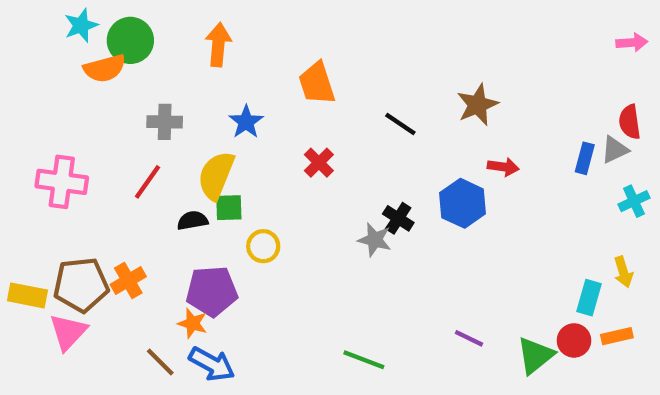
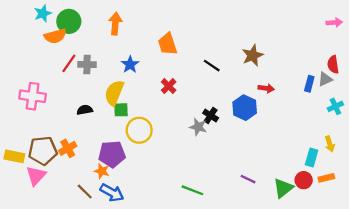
red line: (147, 182) -> (69, 63), moved
black semicircle: (192, 220) -> (85, 110), moved
yellow circle: (263, 246) -> (139, 130), size x1.5

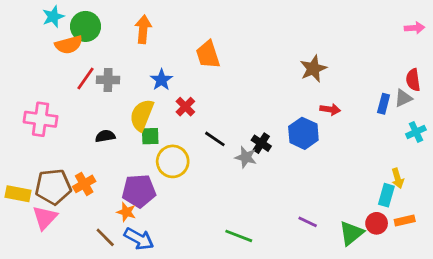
black line: (212, 66) -> (215, 139), moved
red cross: (169, 86) -> (185, 107), moved
yellow arrow: (330, 144) -> (398, 178), moved

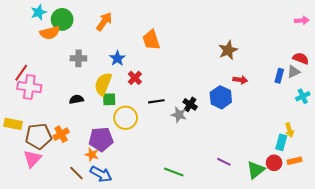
orange arrow: (143, 29) -> (104, 21), turned 30
red line: (86, 78) -> (21, 73), moved
red semicircle: (413, 80) -> (301, 58), turned 119
black line: (215, 139) -> (156, 101), turned -42
yellow rectangle: (18, 194) -> (13, 124), moved

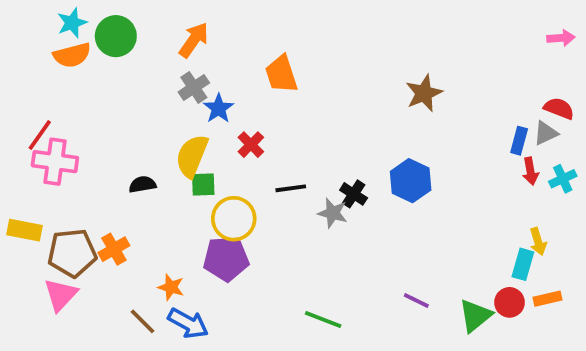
orange semicircle: (50, 33) -> (72, 55), moved
gray cross: (78, 58) -> (194, 87), moved, turned -35
red arrow: (240, 80) -> (530, 171), moved, turned 72
purple pentagon: (101, 139) -> (226, 259), moved

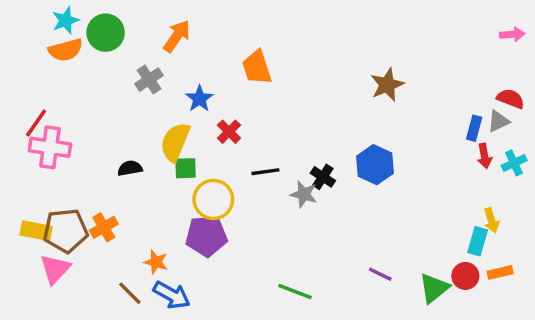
gray cross: (194, 87) -> (149, 80), moved
yellow rectangle: (25, 230) -> (36, 231), moved

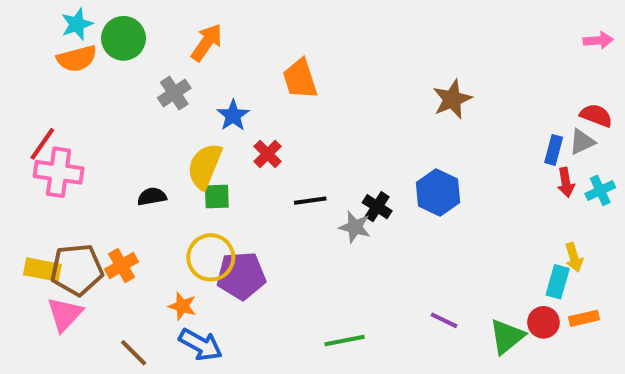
yellow circle: (213, 199) -> (211, 257), moved
green line: (295, 292) -> (345, 341), turned -32
brown line: (130, 293) -> (134, 353), moved

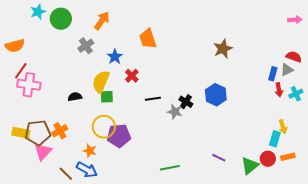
orange semicircle: (77, 59) -> (15, 46), moved
pink triangle: (65, 314) -> (43, 152), moved
blue arrow: (201, 345) -> (87, 170), moved

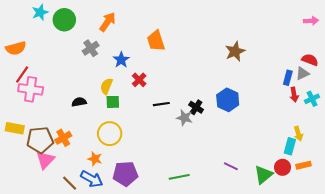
yellow semicircle: (101, 82) -> (106, 86), size x0.7
yellow rectangle: (21, 133) -> (15, 128), moved
purple pentagon: (119, 136) -> (125, 174), moved

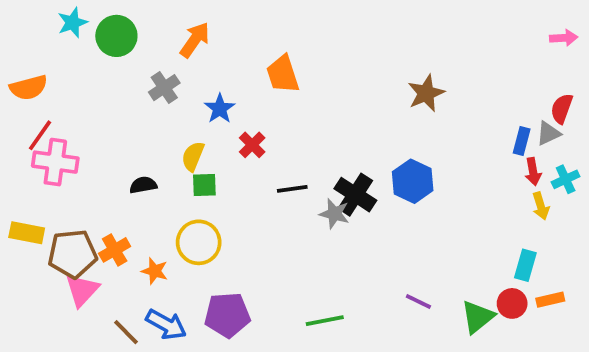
red semicircle: (310, 60) -> (562, 109), turned -91
black cross: (196, 107) -> (355, 195), size x1.5
yellow arrow: (298, 134) -> (541, 206), moved
orange star: (95, 159) -> (155, 271), moved

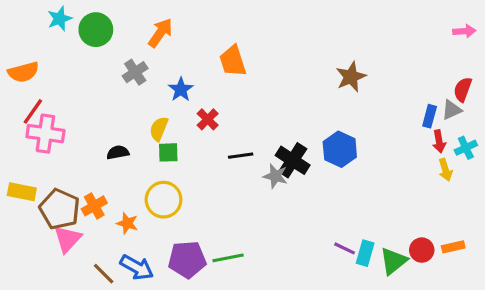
brown pentagon: (73, 254) -> (60, 209), turned 30
cyan rectangle: (525, 265) -> (365, 253), moved
green line: (325, 321) -> (228, 258), moved

